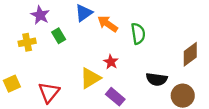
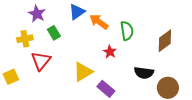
brown diamond: (190, 54) -> (165, 41), moved
red star: (111, 62) -> (110, 52), moved
red triangle: (49, 92) -> (41, 61), moved

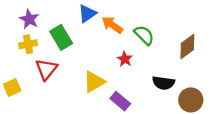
purple star: (37, 14) -> (29, 19), moved
green semicircle: (127, 31) -> (144, 35), turned -36
green rectangle: (54, 33) -> (61, 37), size x1.5

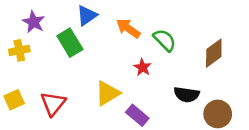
blue triangle: (87, 14) -> (87, 15), moved
yellow cross: (28, 44) -> (19, 50), moved
red triangle: (46, 69) -> (53, 104), moved

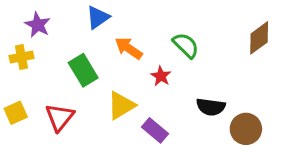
orange arrow: (128, 28) -> (129, 48), moved
green rectangle: (70, 43) -> (83, 70), moved
brown diamond: (214, 53) -> (259, 38), moved

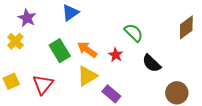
orange arrow: (129, 48) -> (87, 50), moved
yellow cross: (22, 57) -> (15, 41), turned -35
black semicircle: (211, 107) -> (152, 63), moved, turned 36

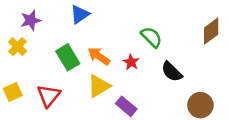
purple star: (27, 18) -> (31, 20), turned 30

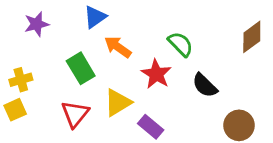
yellow cross: (18, 47) -> (21, 80), moved, turned 30
orange arrow: (99, 56) -> (118, 47), moved
red star: (131, 62) -> (156, 74), size x1.5
red triangle: (49, 96) -> (75, 114), moved

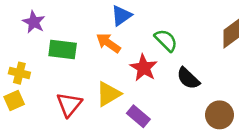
blue triangle: (95, 17) -> (121, 16), moved
purple star: (37, 24) -> (34, 22), turned -30
green rectangle: (81, 68) -> (63, 50), moved, turned -52
yellow cross: (21, 80) -> (19, 73), turned 30

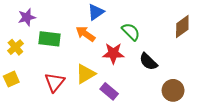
purple star: (34, 22) -> (27, 17), turned 30
red star: (144, 68) -> (113, 53), turned -30
yellow cross: (19, 73) -> (15, 47), moved, turned 35

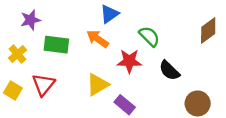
yellow square: (11, 79) -> (13, 91), turned -35
red triangle: (55, 82) -> (43, 85), moved

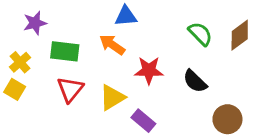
blue triangle: (109, 14) -> (126, 16), turned 30
green semicircle: (149, 36) -> (200, 34), moved
red triangle: (43, 85) -> (70, 89), moved
yellow square: (13, 91) -> (15, 89), moved

